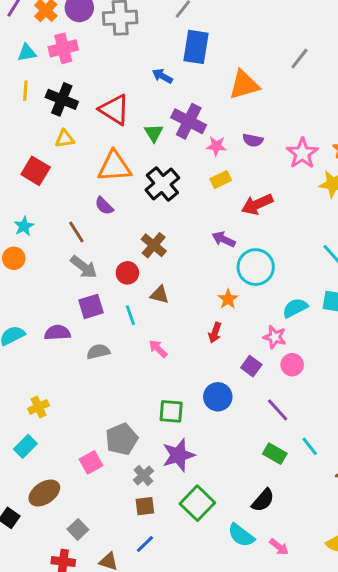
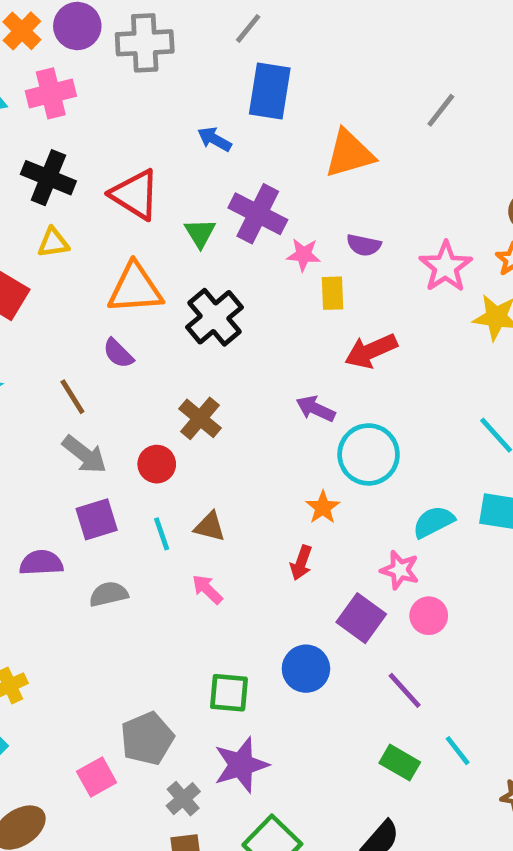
yellow rectangle: (221, 180) -> (332, 293), moved, turned -66
brown triangle: (159, 295) -> (210, 527), moved
purple square: (251, 366) -> (361, 618), size x1.4

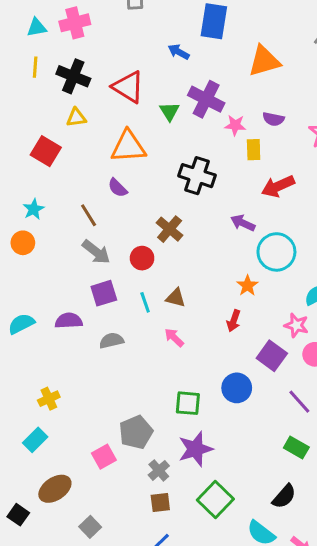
black cross: (214, 317) -> (197, 176), moved, turned -32

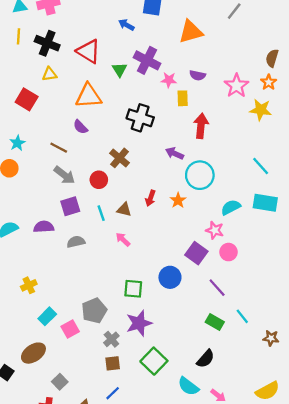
red arrow: (278, 186) -> (201, 126), turned 120
brown line: (89, 215) -> (59, 148), turned -30
red arrow: (234, 321) -> (150, 198), moved
cyan rectangle: (35, 440) -> (47, 316), moved

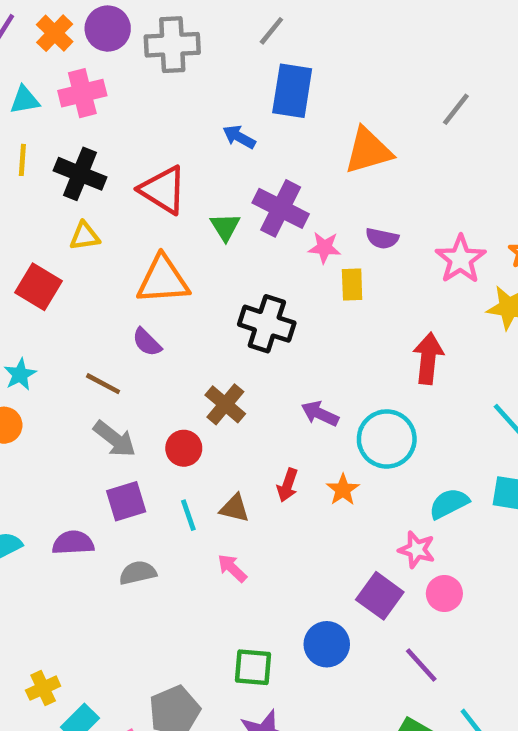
red arrow: (201, 126) -> (428, 358), moved
purple arrow: (175, 153) -> (320, 414), moved
yellow cross: (29, 285) -> (43, 688), moved

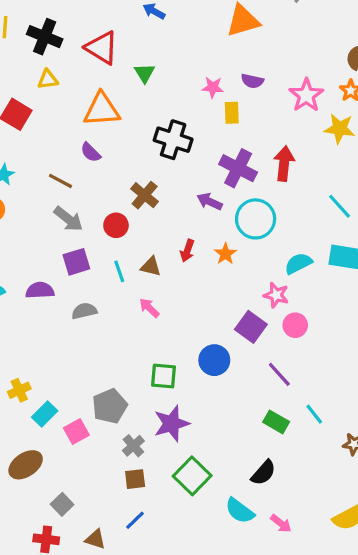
purple cross: (281, 208) -> (238, 168), moved

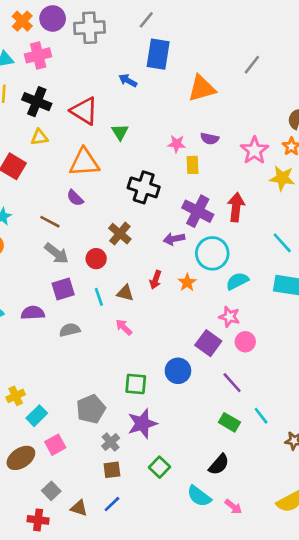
purple arrow: (210, 202) -> (174, 239), turned -36
cyan semicircle: (298, 263) -> (237, 281), moved
pink square: (76, 431) -> (55, 445), moved
green square: (192, 476) -> (159, 467), size x0.7
brown triangle: (95, 539) -> (79, 508), moved

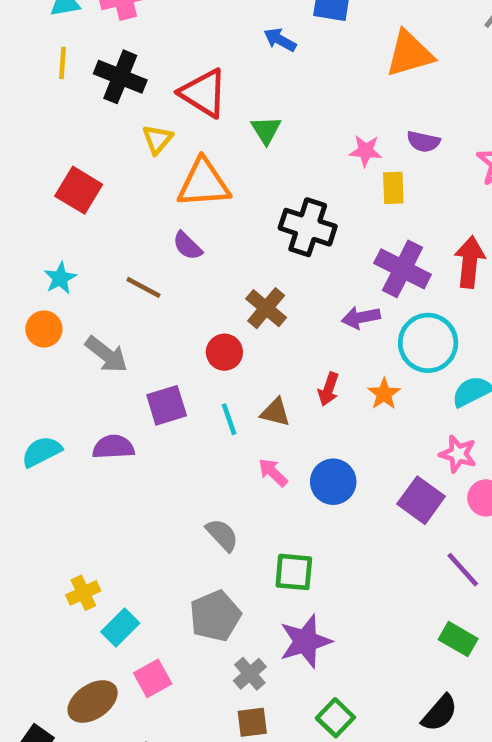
yellow triangle: (39, 137) -> (157, 139), moved, turned -42
gray arrow: (57, 253) -> (106, 354), moved
gray semicircle: (70, 330) -> (222, 535), moved, turned 60
blue circle: (178, 371) -> (333, 482), moved

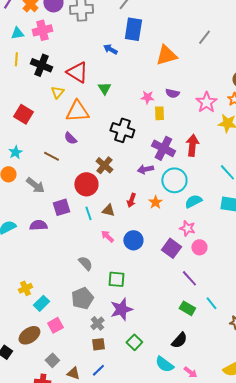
red circle: (224, 352) -> (86, 184), size x1.5

